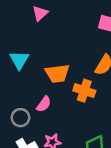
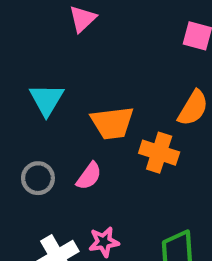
gray circle: (20, 118) -> (38, 178), moved

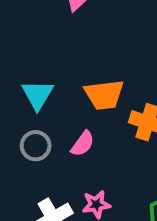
cyan triangle: (46, 100) -> (38, 95), moved

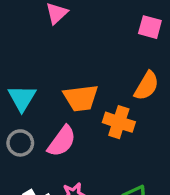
pink semicircle: (83, 144) -> (62, 141), size x1.4

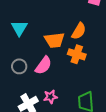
orange semicircle: (147, 86) -> (79, 31), moved
cyan triangle: (22, 98) -> (19, 28), moved

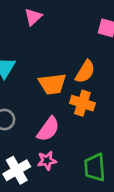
pink semicircle: (43, 65) -> (48, 129), moved

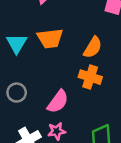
orange trapezoid: (52, 84) -> (50, 38), moved

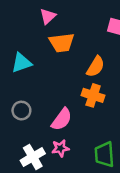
orange trapezoid: (50, 38) -> (62, 43), moved
cyan triangle: (17, 43) -> (21, 63), turned 40

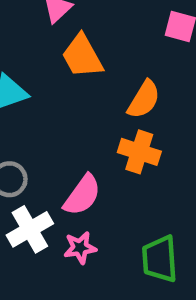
orange trapezoid: (62, 43) -> (82, 56), turned 68
white cross: (33, 157) -> (30, 229), moved

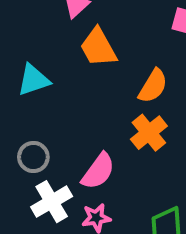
orange cross: (139, 152) -> (149, 133), turned 33

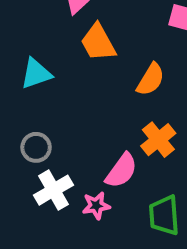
orange cross: (149, 133) -> (158, 140), moved
pink semicircle: (98, 171) -> (121, 171), moved

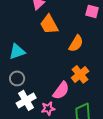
cyan triangle: (36, 74) -> (17, 51), moved

